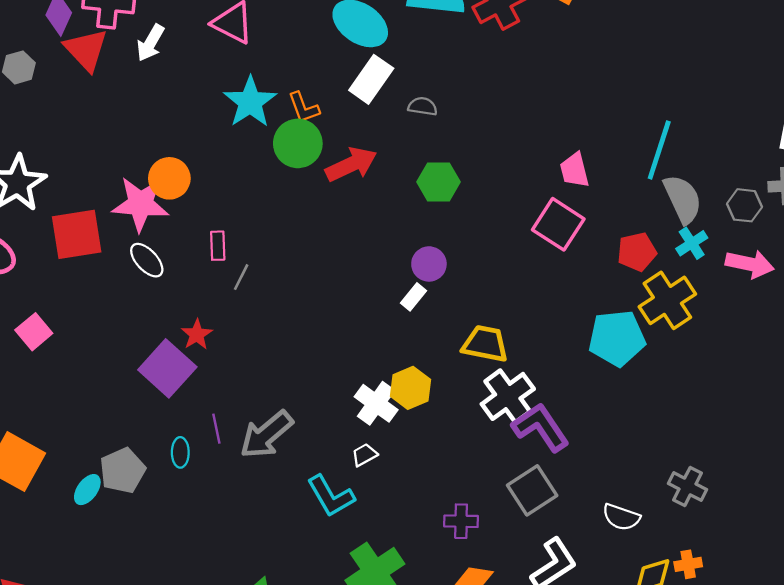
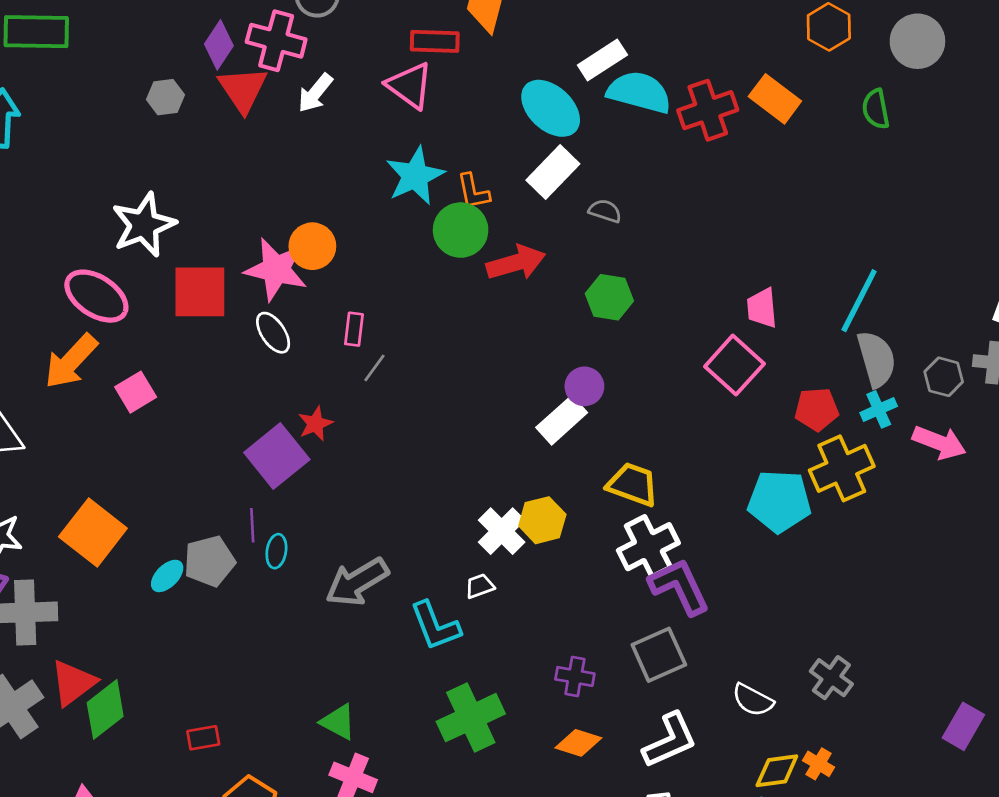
white rectangle: (414, 297) -> (562, 420), size x1.6
purple line: (216, 429) -> (252, 525), moved
gray arrow: (266, 435) -> (357, 582), moved
orange cross: (688, 564) -> (819, 764), turned 32

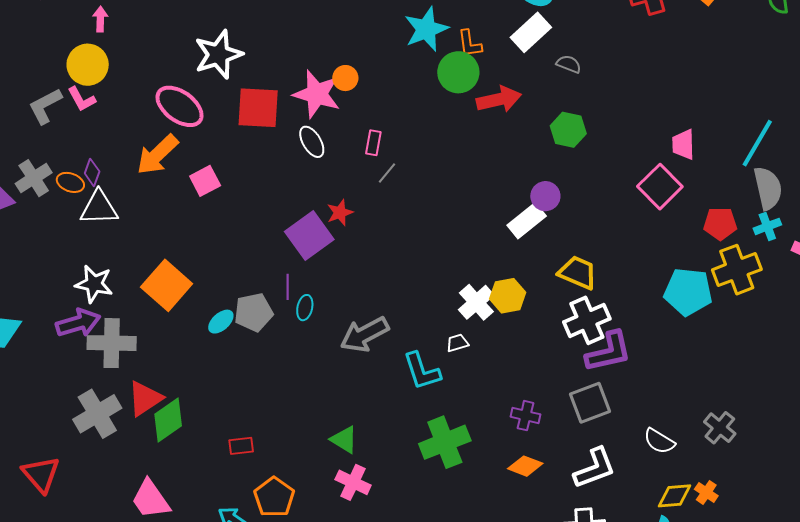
orange circle: (312, 246) -> (345, 78), size x0.7
purple L-shape: (679, 586) -> (609, 352), turned 99

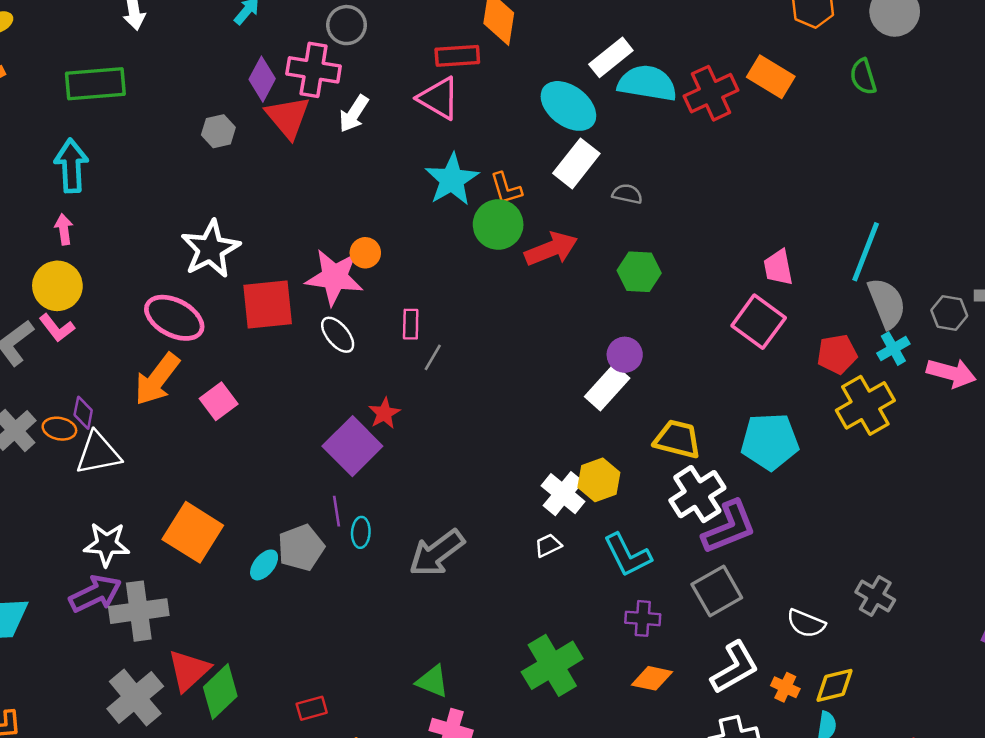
cyan pentagon: (688, 292) -> (770, 441), moved
cyan L-shape: (422, 371) -> (627, 555), moved
orange cross: (706, 492) -> (785, 687), moved

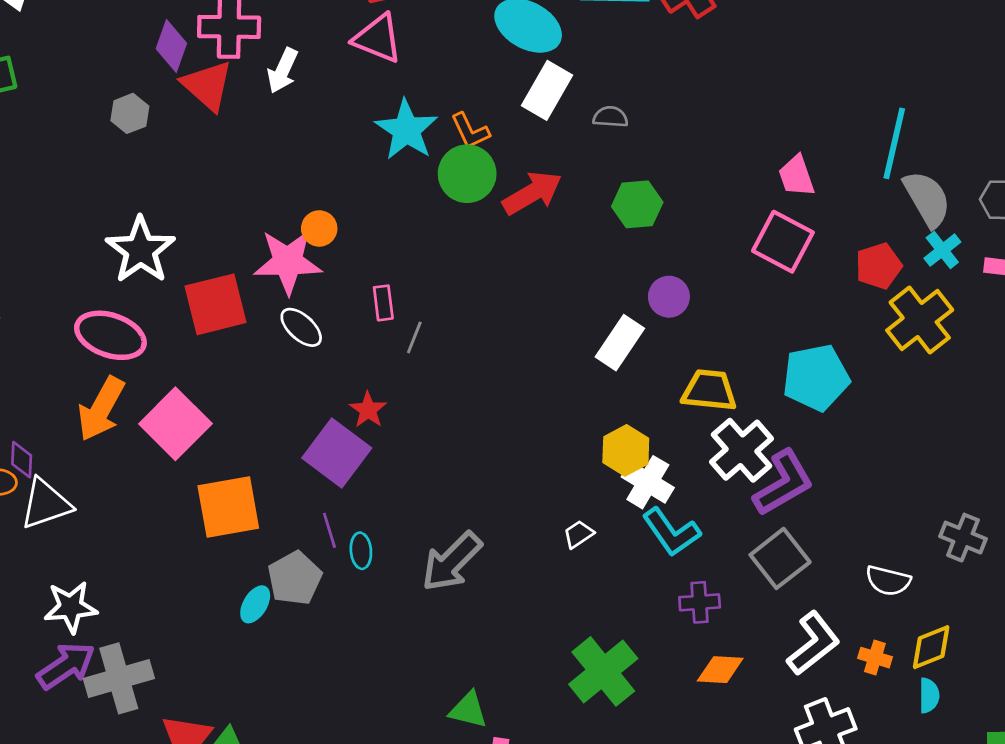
purple circle: (625, 355) -> (669, 297), moved
pink square: (219, 401) -> (175, 424), size x1.6
white cross: (563, 494) -> (648, 482), moved
orange square: (193, 532) -> (228, 507), moved, turned -34

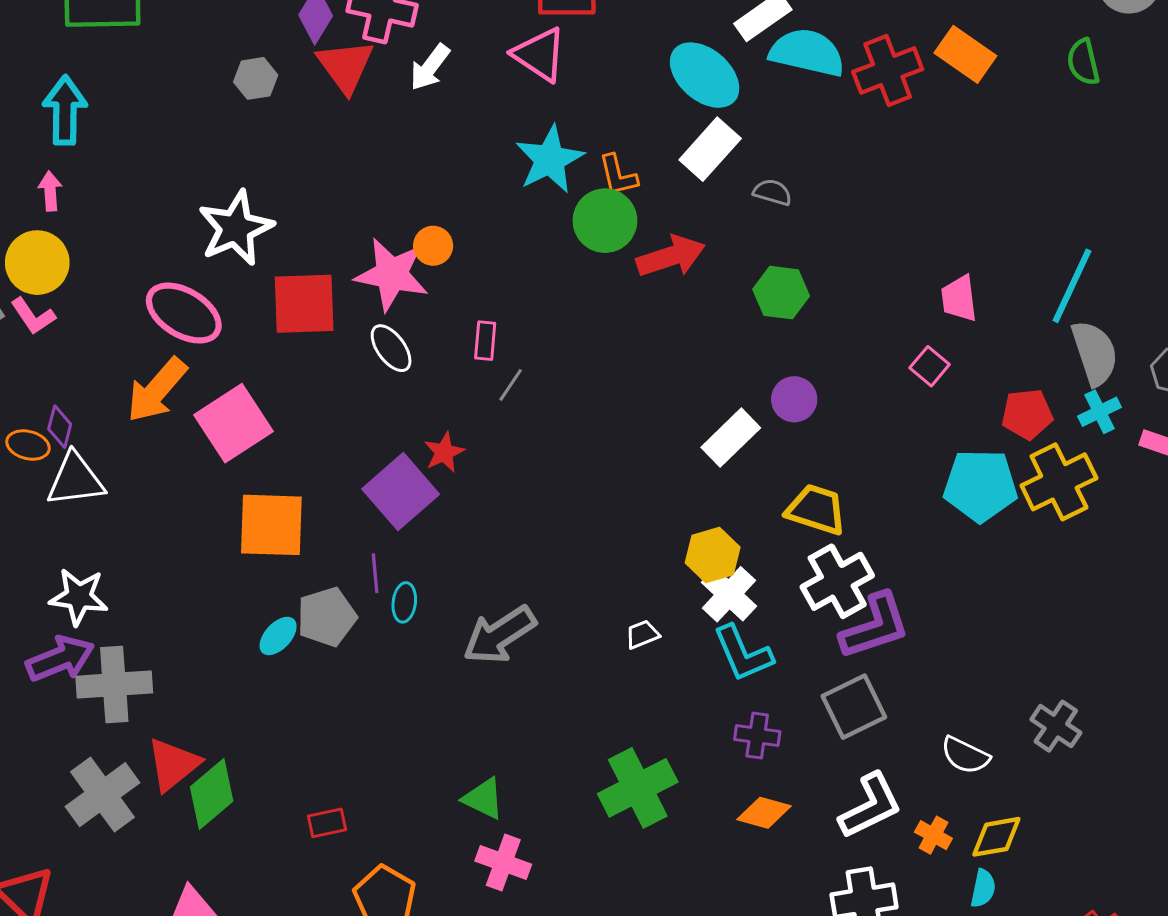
pink square: (783, 242) -> (930, 366), size x0.6
cyan pentagon: (816, 378) -> (980, 486), moved

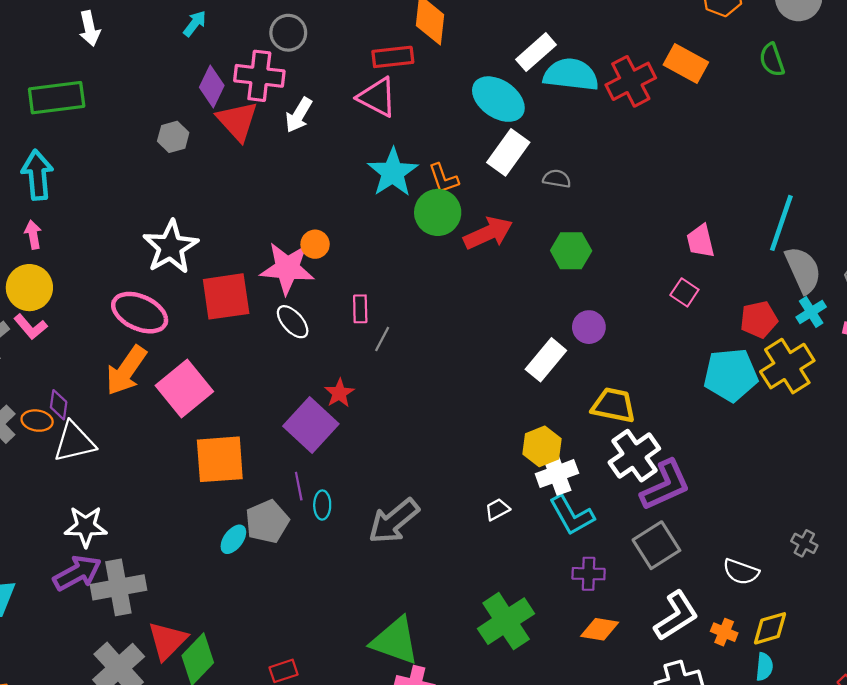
white cross: (729, 594) -> (557, 474), turned 33
gray cross: (1056, 726) -> (804, 543), size x0.7
green triangle: (483, 799) -> (395, 641), size x1.6

